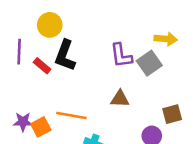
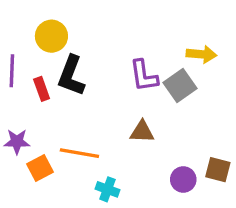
red rectangle: (42, 66) -> (42, 89), turned 30
brown square: (172, 114) -> (218, 170), moved, turned 30
purple star: (23, 122) -> (17, 142), moved

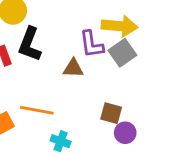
yellow arrow: (201, 54) -> (120, 26), moved, size x1.4
brown triangle: (142, 132) -> (73, 68), moved
brown square: (218, 170) -> (111, 113), moved

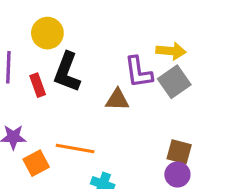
yellow arrow: (120, 26) -> (171, 51), size x0.7
brown square: (111, 113) -> (179, 152), moved

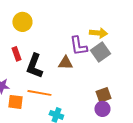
black L-shape: (67, 72) -> (34, 66), moved
brown square: (179, 152) -> (103, 95), turned -35
orange square: (36, 163) -> (15, 102), turned 35

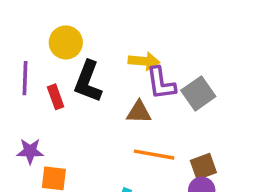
yellow arrow: (98, 33) -> (144, 61), moved
black L-shape: (34, 66) -> (88, 82), moved
orange line: (39, 93) -> (154, 155), moved

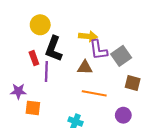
purple line: (25, 78) -> (46, 72), moved
brown square: (203, 166) -> (133, 83), moved, turned 35

